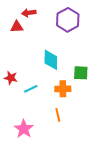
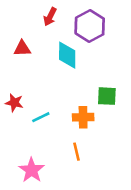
red arrow: (29, 13) -> (50, 17), moved, turned -56
red triangle: (17, 27) -> (22, 48), moved
cyan diamond: (51, 60) -> (67, 55), moved

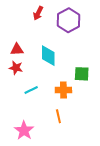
red triangle: (22, 48) -> (17, 50), moved
cyan diamond: (67, 55) -> (48, 56), moved
red star: (14, 103) -> (16, 68), moved

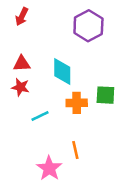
red arrow: (38, 13) -> (22, 17), moved
orange cross: (63, 90) -> (77, 103), moved
pink star: (24, 130) -> (49, 168), moved

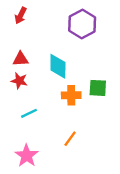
cyan line: (40, 116) -> (29, 113), moved
orange line: (75, 150) -> (70, 139), turned 49
pink star: (49, 168) -> (27, 156), moved

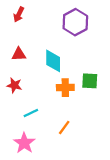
red star: (19, 81) -> (14, 85), moved
cyan line: (29, 113) -> (31, 113), moved

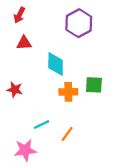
red triangle: (19, 54) -> (24, 43), moved
cyan line: (31, 113) -> (42, 125), moved
pink star: (24, 143) -> (25, 150), turned 30

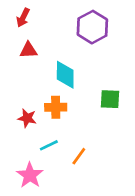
red star: (15, 90) -> (27, 118), moved
orange cross: (68, 92) -> (56, 107), moved
pink star: (25, 150) -> (30, 175), turned -30

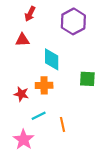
red arrow: (23, 18) -> (30, 14), moved
orange line: (79, 156) -> (62, 124), turned -48

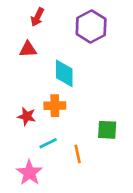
green square: (87, 79) -> (107, 130), moved

